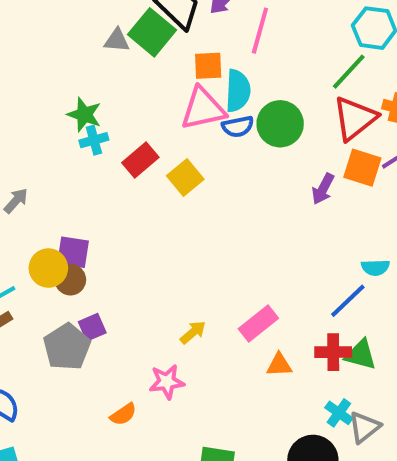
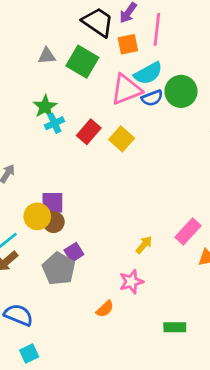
green square: (152, 32) -> (82, 62), moved
gray triangle: (117, 40) -> (47, 56), moved
orange square: (208, 66) -> (128, 44), moved
cyan semicircle: (238, 91) -> (148, 73), turned 68
green star: (84, 115) -> (45, 107), turned 30

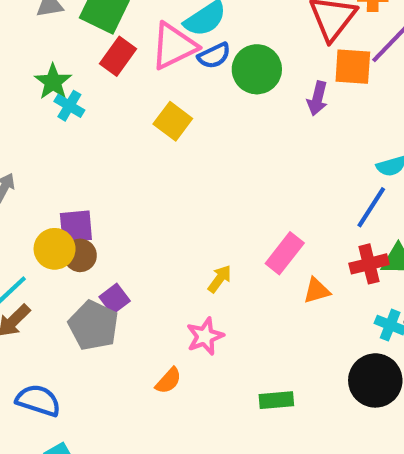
green circle: (181, 91) -> (257, 69), moved
cyan cross: (54, 123) -> (69, 106), turned -30
red rectangle: (89, 132) -> (118, 56), moved

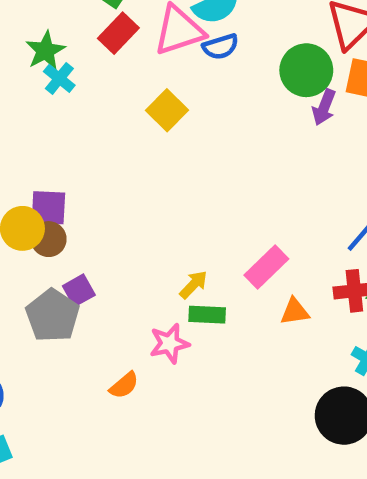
green circle: (257, 69) -> (306, 70), moved
green rectangle: (276, 400) -> (207, 315), moved

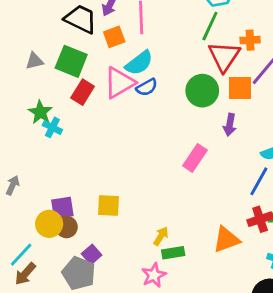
purple arrow: (324, 107) -> (230, 125), moved
yellow square: (167, 110) -> (109, 206), moved, turned -30
pink rectangle: (266, 267) -> (195, 158), moved
orange triangle: (295, 311) -> (226, 240), size x1.5

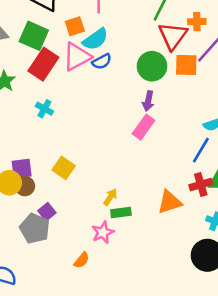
orange square: (114, 37) -> (75, 26), moved
red rectangle: (83, 92) -> (43, 64), size x1.4
purple arrow: (230, 125) -> (148, 101), moved
cyan cross: (52, 127) -> (44, 109), moved
yellow square: (109, 206) -> (64, 168), turned 30

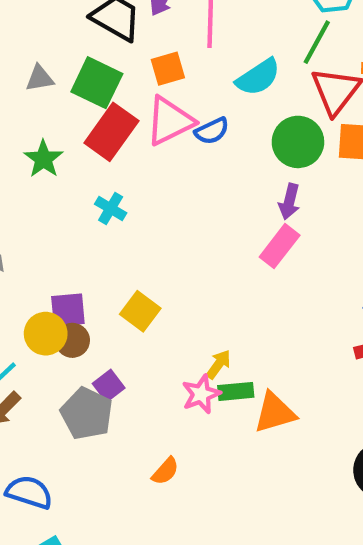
cyan semicircle: (95, 39) -> (258, 77), moved
orange triangle: (170, 202) -> (275, 413), moved
pink star: (103, 232) -> (201, 394), moved

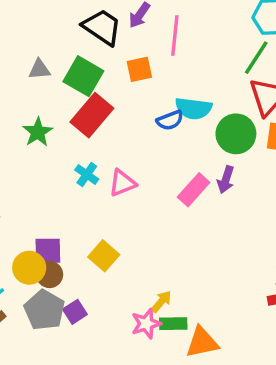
cyan semicircle: (258, 77) -> (194, 108), moved, turned 36
pink triangle: (170, 121) -> (122, 183), moved, size x0.7
pink rectangle: (280, 246) -> (194, 190), moved
gray pentagon: (87, 414) -> (44, 310), moved

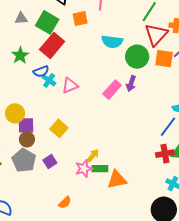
blue semicircle: (170, 120) -> (41, 71), moved
yellow circle: (29, 268) -> (15, 113), moved
purple square: (75, 312) -> (50, 161), moved

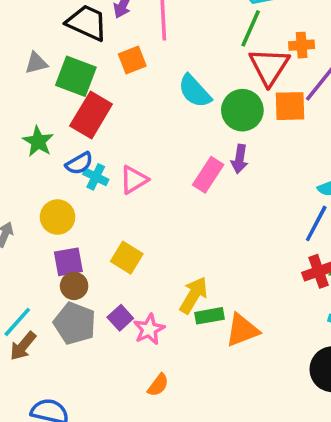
gray triangle: (21, 18) -> (36, 63), moved
cyan semicircle: (112, 42) -> (195, 91), turned 50
yellow circle: (15, 113) -> (58, 217), moved
yellow arrow: (93, 156) -> (194, 295), size x1.5
pink star: (84, 168) -> (149, 329), moved

